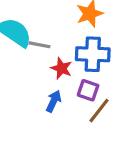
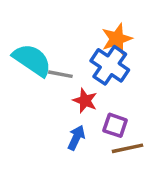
blue cross: (93, 54) -> (110, 65), moved, turned 32
brown line: (99, 111) -> (127, 148), turned 40

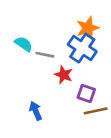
cyan semicircle: (32, 60) -> (23, 44), size x0.6
blue arrow: (76, 138) -> (36, 111), moved, turned -48

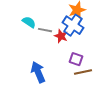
red star: (64, 75) -> (61, 36), moved
blue arrow: (36, 111) -> (38, 72), size x1.5

